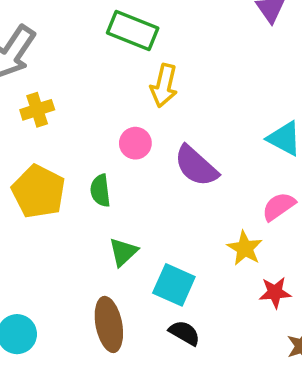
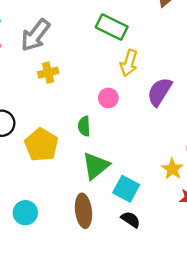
purple semicircle: (196, 166) -> (160, 92), moved, turned 76
yellow pentagon: (38, 192) -> (41, 145), moved
green triangle: (123, 252) -> (96, 166), size x1.5

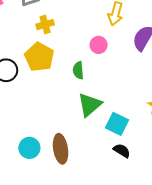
yellow pentagon: (41, 145) -> (39, 57), moved
brown ellipse: (83, 211) -> (61, 149), moved

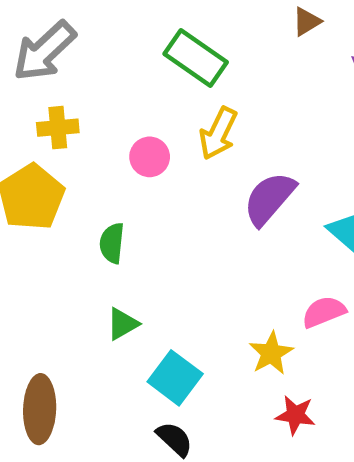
pink circle: (99, 45) -> (150, 157), moved
green triangle: (90, 105) -> (123, 324), size x0.6

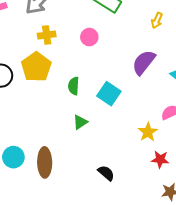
yellow arrow: (218, 133) -> (157, 20), moved, size x0.7
pink circle: (150, 157) -> (89, 37), moved
cyan square: (175, 378) -> (109, 94), moved

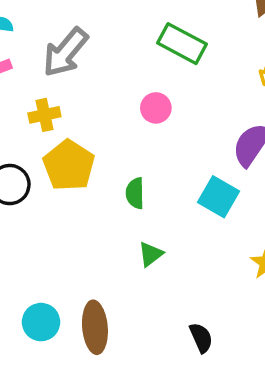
yellow cross: (47, 35) -> (44, 115), moved
cyan square: (109, 94) -> (219, 197), moved
black semicircle: (106, 173) -> (201, 338), turned 30

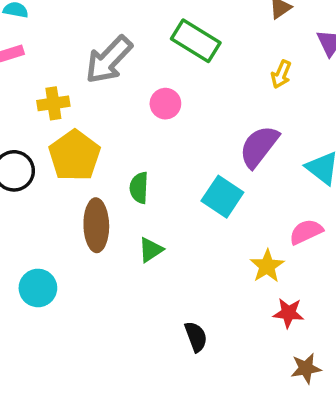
gray arrow: (65, 52) -> (109, 60), moved
cyan circle: (41, 322) -> (38, 288), moved
brown ellipse: (95, 327) -> (96, 225), moved

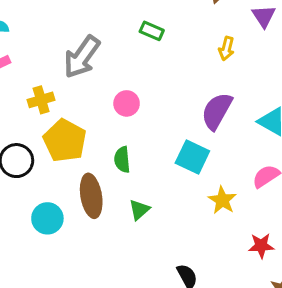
green rectangle: (196, 41) -> (152, 31), size x0.6
pink circle: (165, 104) -> (127, 103), moved
yellow star: (267, 266) -> (222, 200), moved
cyan circle: (38, 288) -> (47, 218), moved

